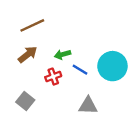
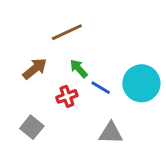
brown line: (32, 25) -> (67, 32), moved
green arrow: (63, 54) -> (79, 69), turned 63

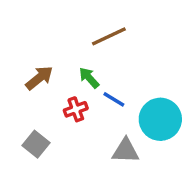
brown line: (67, 32) -> (109, 36), moved
cyan circle: (141, 83) -> (160, 119), moved

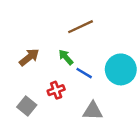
red cross: (76, 109) -> (56, 90), moved
cyan circle: (160, 119) -> (121, 69), moved

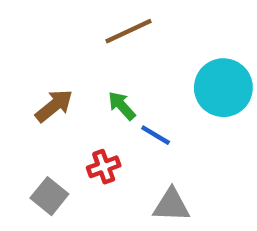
brown line: (80, 27) -> (128, 31), moved
cyan circle: (121, 69) -> (223, 88), moved

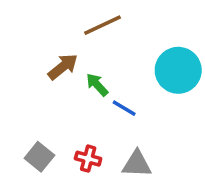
brown arrow: (54, 106) -> (63, 67), moved
red cross: (104, 167) -> (88, 159), moved, turned 35

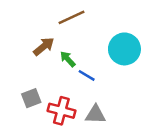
gray square: (39, 157) -> (31, 98), moved, turned 30
red cross: (88, 159) -> (61, 111), size x1.5

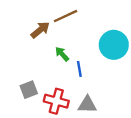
brown arrow: (44, 46) -> (40, 30), moved
blue line: (87, 75) -> (79, 69), turned 49

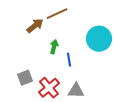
green arrow: (62, 54) -> (54, 47), turned 56
red cross: (56, 101) -> (49, 88), turned 35

